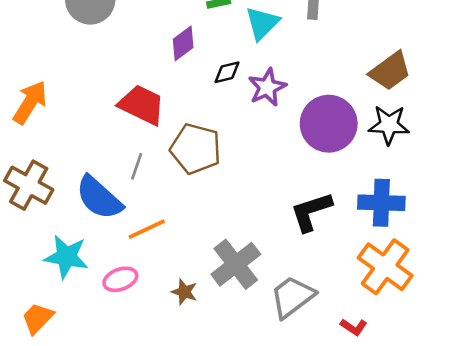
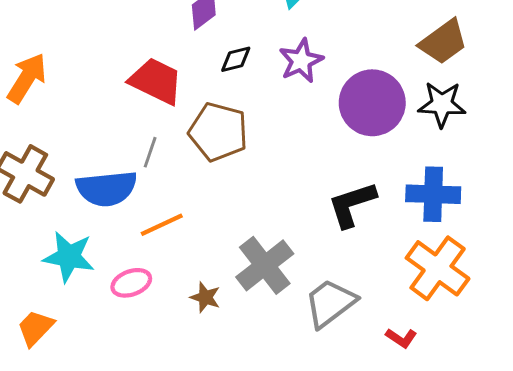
black diamond: (227, 72) -> (236, 59), moved
blue semicircle: (99, 198) -> (107, 188), turned -48

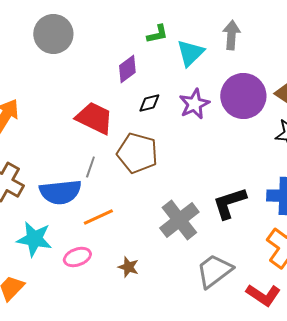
purple circle: (372, 103) -> (243, 96), moved
gray cross: (265, 265) -> (179, 220), moved
red L-shape: (401, 338) -> (263, 295), size x1.6

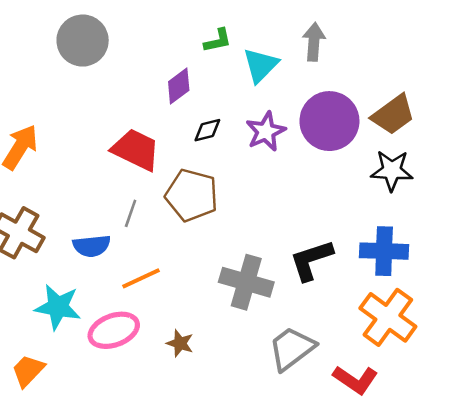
blue semicircle: (60, 192) -> (92, 246), size x0.7
gray cross: (179, 220) -> (246, 282), turned -36
pink ellipse: (77, 257) -> (114, 330), size x1.4

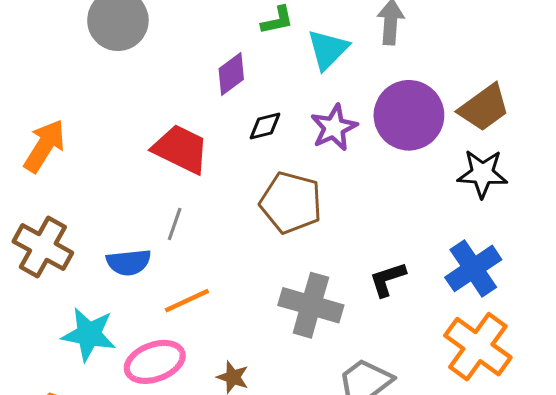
brown pentagon: (192, 195) -> (291, 203), moved
blue cross: (384, 251) -> (473, 268), turned -36
black L-shape: (311, 260) -> (387, 279), size x0.7

